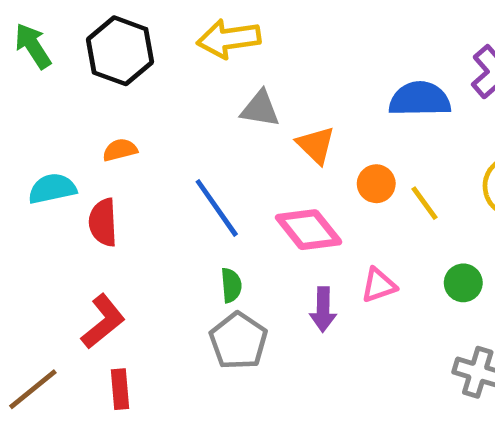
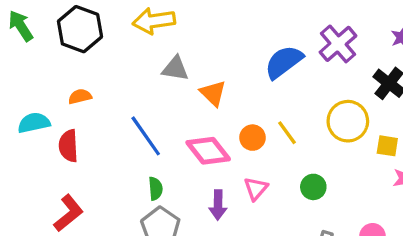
blue semicircle: (420, 99) -> (284, 62), turned -36
orange circle: (376, 184) -> (253, 138), moved
pink triangle: (379, 285) -> (256, 189), turned -30

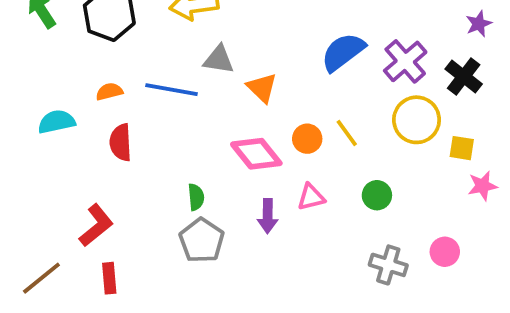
purple cross: (338, 44) -> (405, 61), moved
blue line: (146, 136) -> (172, 90), moved, turned -45
red semicircle: (68, 146) -> (121, 142), moved
pink triangle: (256, 189) -> (311, 197), turned 35

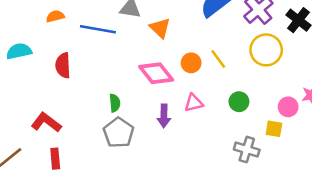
orange semicircle: (109, 92) -> (55, 16), moved
yellow square: (462, 148) -> (274, 129), moved
red L-shape: (96, 225) -> (46, 122), turned -104
pink circle: (445, 252) -> (288, 107), moved

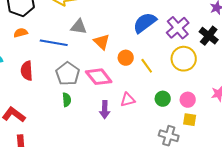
orange circle: (191, 63) -> (126, 58), moved
pink circle: (288, 107) -> (188, 100), moved
gray pentagon: (119, 133) -> (68, 74), moved

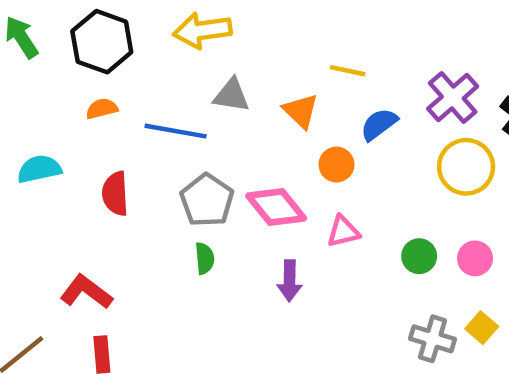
blue semicircle: (145, 23) -> (379, 124), moved, size x0.7
orange triangle: (102, 42) -> (301, 111), moved
yellow line: (147, 66) -> (348, 71), moved, turned -42
pink triangle: (128, 100) -> (343, 232), moved
yellow square: (190, 120) -> (482, 328), moved, turned 32

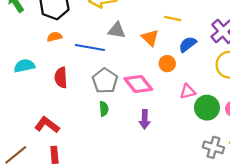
pink triangle: (343, 232) -> (188, 92), moved
green circle: (419, 256) -> (207, 108), size x1.5

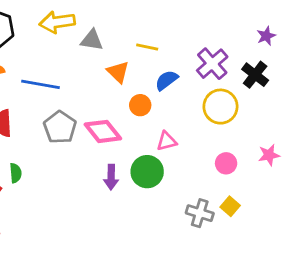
gray triangle: (117, 30) -> (92, 40), moved
green circle: (207, 108) -> (147, 172), moved
green semicircle: (104, 109) -> (16, 173), moved

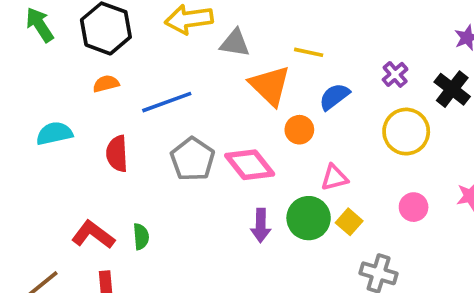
purple cross: (212, 64) -> (395, 74), size x0.6
orange triangle: (118, 72) -> (270, 86), size x1.4
blue line: (41, 84) -> (167, 102), turned -30
green semicircle: (16, 173) -> (141, 237), moved
yellow square: (230, 206) -> (349, 222), moved

